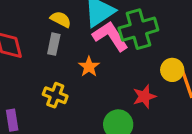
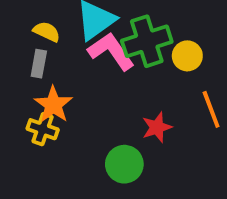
orange star: (89, 67) -> (53, 105), moved, size x1.4
yellow circle: (172, 70) -> (187, 56), moved

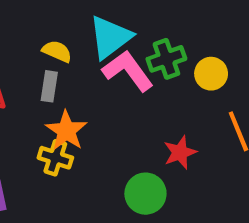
green cross: (147, 41) -> (166, 59), size x0.7

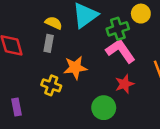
pink L-shape: (128, 71) -> (120, 51), moved
yellow circle: (211, 74) -> (141, 14), moved
orange star: (66, 131) -> (75, 68), moved, turned 30

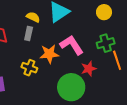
green cross: (118, 29) -> (106, 43), moved
pink L-shape: (120, 51) -> (72, 45), moved
green circle: (104, 108) -> (71, 87), size x1.4

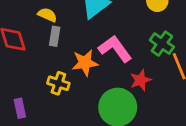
yellow semicircle: (33, 17) -> (47, 15), moved
green cross: (106, 43) -> (162, 44), turned -36

